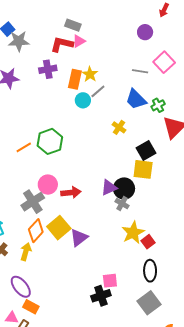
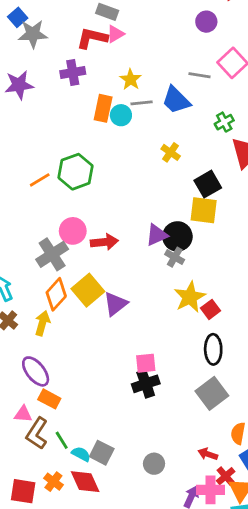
orange rectangle: (75, 79) -> (103, 108), moved
gray line: (98, 91) -> (142, 103), turned 35
blue trapezoid: (136, 99) -> (176, 100), moved
pink square: (110, 281) -> (146, 363), moved

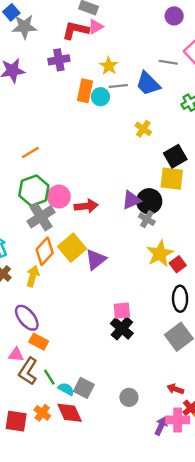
green hexagon: (75, 172) -> (34, 191), moved
black cross: (146, 384) -> (122, 328), turned -30

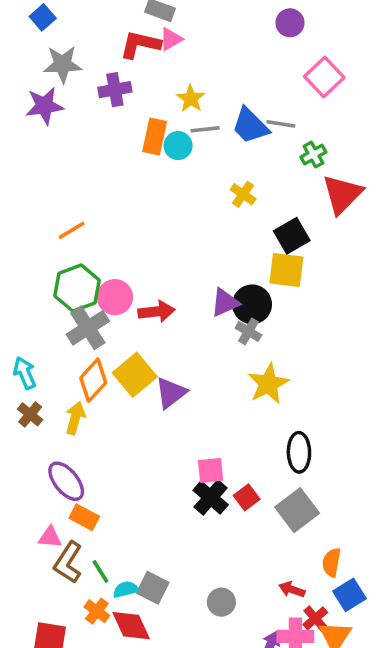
gray star: (24, 27) -> (63, 64), moved
gray line: (168, 62) -> (281, 124), moved
red square: (178, 264) -> (247, 497), moved
cyan semicircle: (66, 389) -> (126, 589), turned -42
orange cross: (42, 413) -> (97, 611), moved

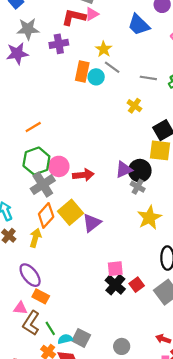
gray line: (281, 124) -> (148, 78), moved
blue trapezoid: (250, 126) -> (139, 25), moved
gray line: (205, 129) -> (112, 67), turned 42

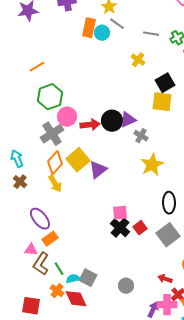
orange line: (33, 127) -> (37, 67), moved
green hexagon: (36, 161) -> (50, 97), moved
black circle: (140, 171) -> (112, 121), moved
yellow arrow: (35, 238) -> (55, 184), moved, turned 132
orange rectangle: (41, 296) -> (50, 239), turned -63

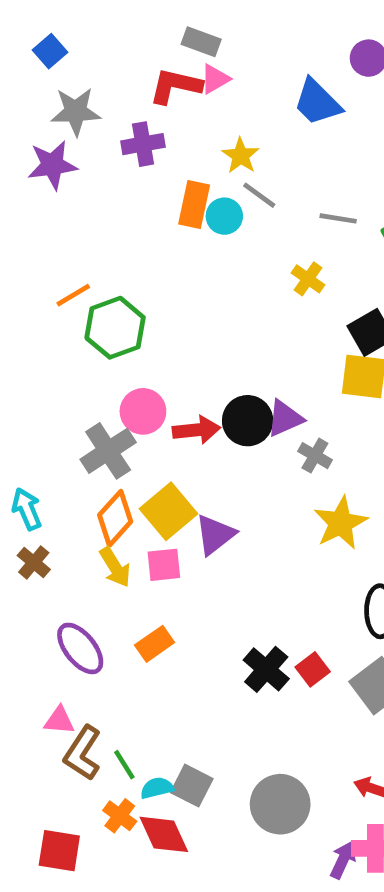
green hexagon: (50, 97) -> (115, 328), moved
pink square: (120, 213) -> (164, 565), moved
orange rectangle: (50, 239) -> (155, 644), moved
gray circle: (126, 286) -> (280, 804), size x1.6

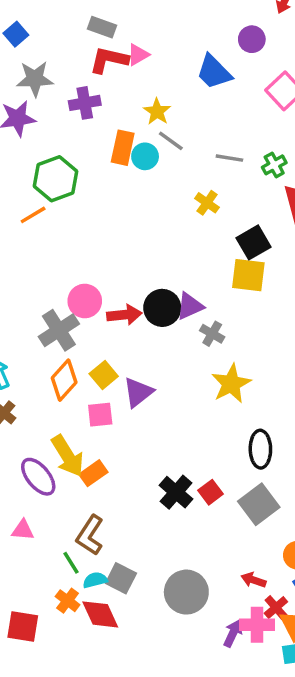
gray rectangle: (201, 42) -> (102, 27), moved
green hexagon: (115, 328) -> (55, 179), moved
yellow square: (169, 511) -> (104, 375), size x0.7
yellow arrow: (115, 567) -> (68, 456), moved, size x1.4
brown L-shape: (83, 753) -> (90, 535), moved

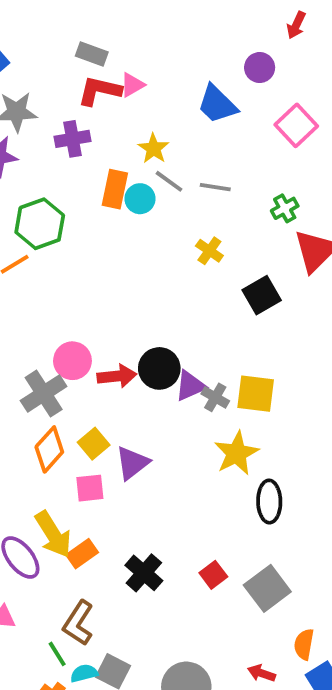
gray line: (229, 158) -> (215, 187), moved
yellow square: (248, 275) -> (256, 394), moved
purple triangle: (190, 306) -> (190, 386), moved
black ellipse: (260, 449) -> (269, 502), moved
black cross: (176, 492) -> (144, 573), moved

